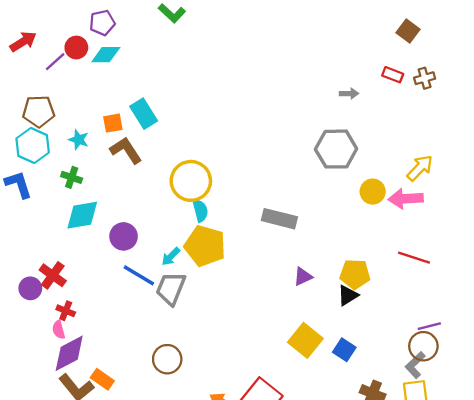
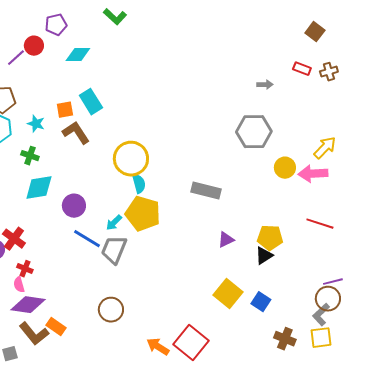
cyan diamond: (106, 55) -> (78, 55), moved
purple diamond: (69, 353) -> (28, 305), turned 36

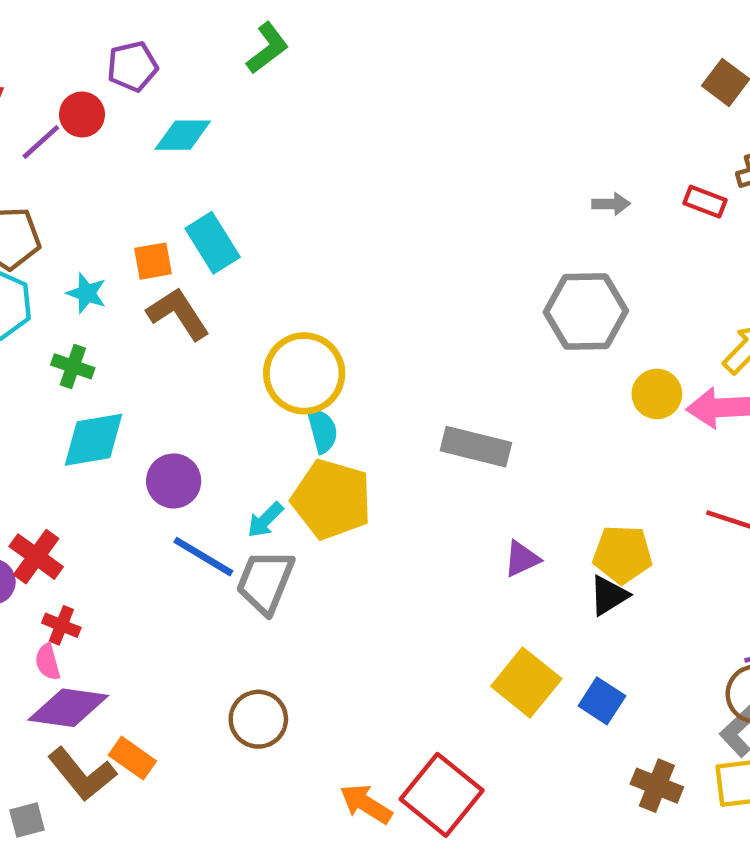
green L-shape: (115, 17) -> (268, 48), turned -80
red rectangle: (302, 69) -> (705, 202), moved

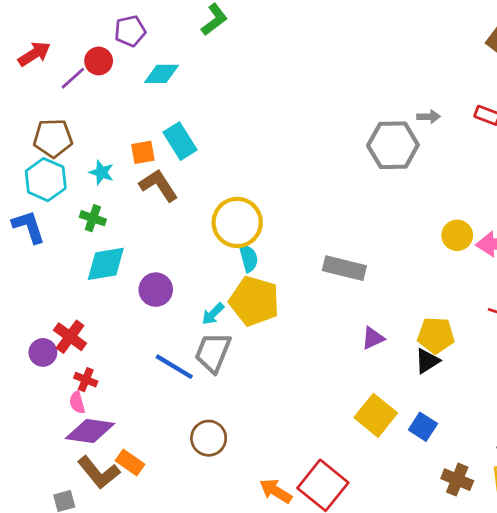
gray hexagon: (586, 311) -> (393, 145), moved
blue line: (203, 557) -> (174, 367), moved

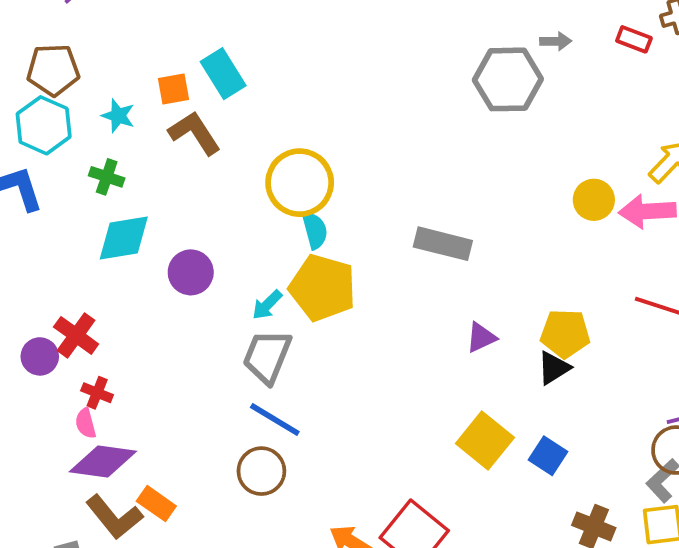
blue line: (174, 367) -> (275, 420), moved

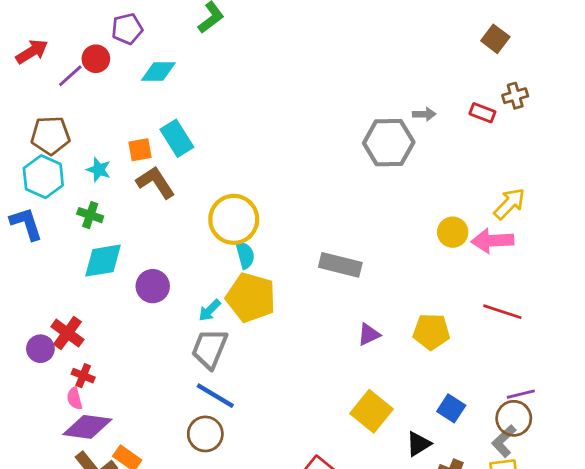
black triangle: (554, 368) -> (419, 444), moved
blue square: (548, 456) -> (451, 408), moved

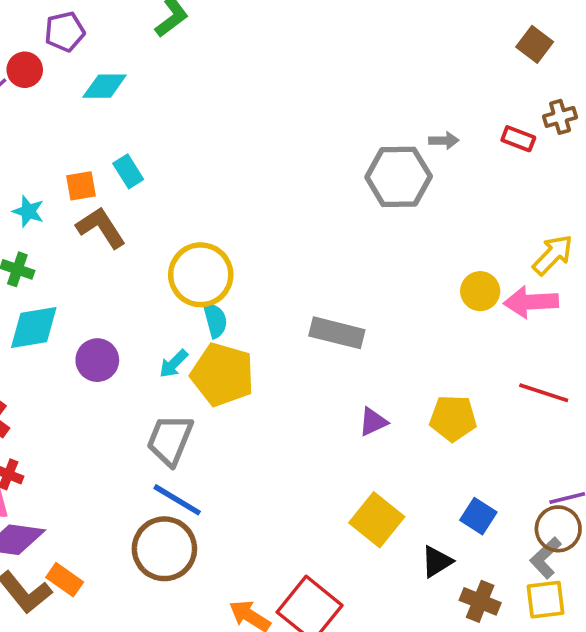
cyan rectangle: (177, 138) -> (128, 171), size x0.7
cyan arrow: (210, 310) -> (174, 364), moved
brown circle: (205, 434) -> (164, 549), size x1.4

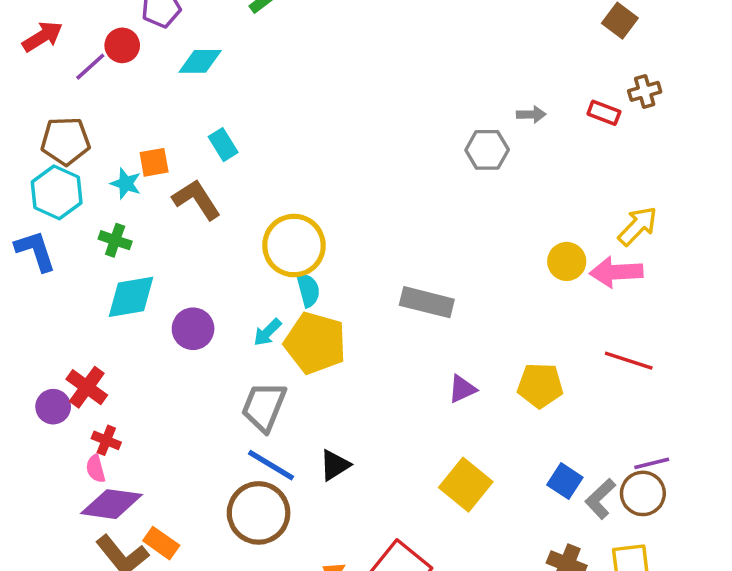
gray hexagon: (399, 177) -> (487, 150), size x0.7
orange square: (81, 186) -> (154, 162), moved
gray L-shape: (546, 558) -> (600, 499), moved
black triangle: (437, 561) -> (335, 465), moved

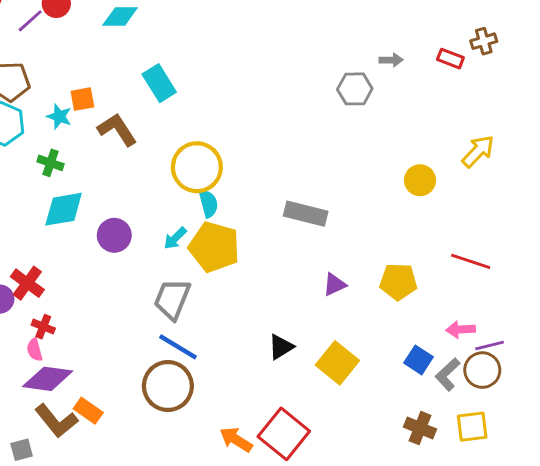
cyan rectangle: (223, 145) -> (159, 83), moved, size x1.4
pink arrow: (616, 272) -> (461, 329), moved, size x0.7
black triangle: (335, 465) -> (281, 347), moved

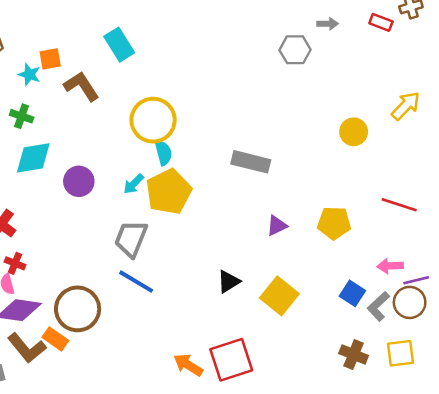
yellow pentagon: (214, 247) -> (169, 192), turned 30
brown circle: (168, 386) -> (78, 309), moved
red square: (284, 434) -> (231, 360), turned 33

